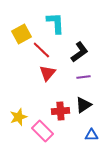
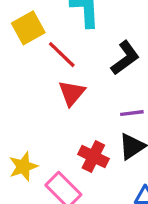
purple line: (83, 77) -> (132, 113), moved
red cross: (60, 111) -> (93, 156), turned 30

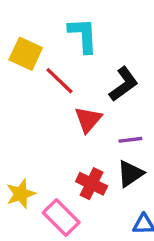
yellow square: (28, 28) -> (26, 54), turned -36
red triangle: (72, 93) -> (88, 120), moved

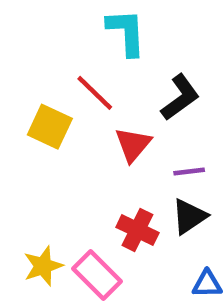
yellow square: (26, 54) -> (50, 127), moved
yellow star: (21, 194) -> (43, 266), moved

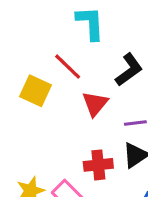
red cross: (137, 230) -> (98, 165), turned -32

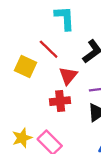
red cross: (98, 165) -> (60, 101), moved

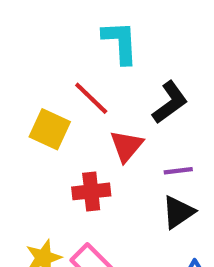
red cross: (60, 101) -> (91, 191), moved

